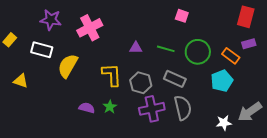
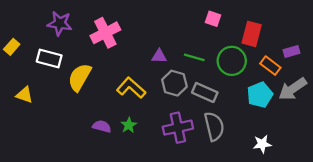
red rectangle: (246, 17) -> (252, 34), moved
yellow L-shape: (112, 75) -> (131, 88), turned -45
gray hexagon: (141, 83) -> (174, 83), moved
gray arrow: (250, 112) -> (293, 89), moved

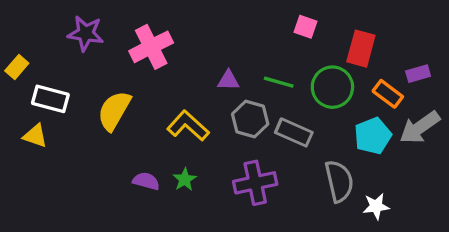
white rectangle: (49, 59) -> (50, 99), moved
gray semicircle: (214, 126) -> (339, 181), moved

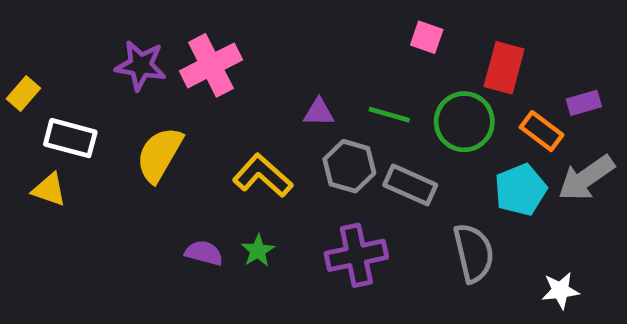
purple star: (86, 33) -> (141, 65), moved
white star: (376, 206) -> (560, 290), moved

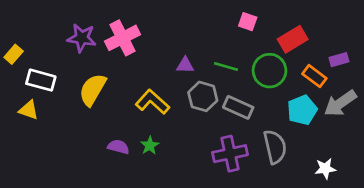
red rectangle: (504, 68) -> (293, 39), turned 44
purple cross: (356, 255) -> (230, 154), moved

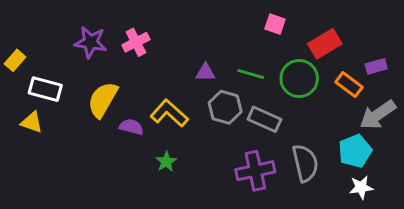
pink cross: (122, 38) -> (136, 42), size x0.7
cyan pentagon: (302, 110) -> (355, 151), moved
purple semicircle: (118, 147) -> (131, 127), moved

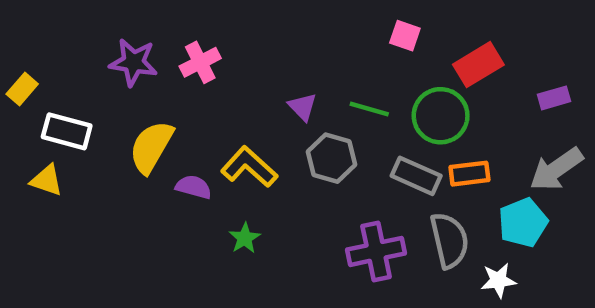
purple triangle: (205, 72) -> (303, 107), turned 45
orange rectangle: (349, 85) -> (469, 174), moved, turned -44
gray rectangle: (264, 119) -> (416, 176), moved
white star: (361, 187) -> (498, 280), moved

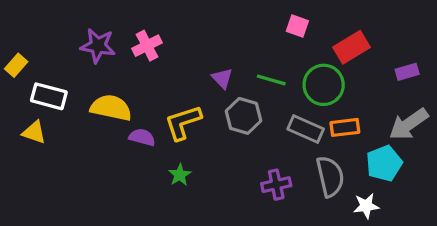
yellow semicircle: (151, 147) -> (111, 108), turned 72
yellow L-shape: (249, 167) -> (183, 122), turned -60
purple cross: (376, 251) -> (276, 185), size x0.7

